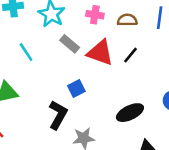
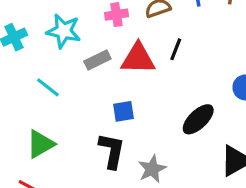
gray rectangle: (70, 44) -> (97, 60), turned -48
blue square: (76, 88) -> (123, 111), turned 36

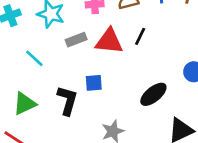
black L-shape: (112, 151) -> (67, 100), moved

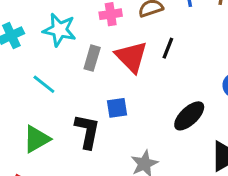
gray rectangle: (76, 40) -> (92, 58), turned -48
red triangle: (109, 41) -> (131, 57), turned 44

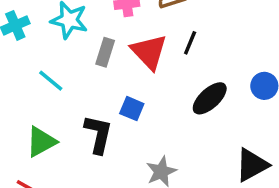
blue square: (117, 108) -> (132, 109), turned 30
black ellipse: (189, 116) -> (210, 98), moved

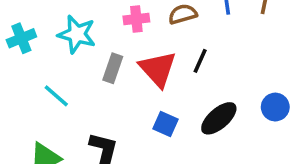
blue square: (132, 109) -> (165, 124), moved

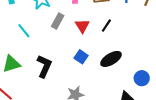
red triangle: (158, 69) -> (82, 26), size x0.7
blue circle: (275, 107) -> (142, 78), moved

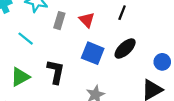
black line: (106, 26) -> (122, 13), moved
blue square: (81, 57) -> (93, 53), size x1.5

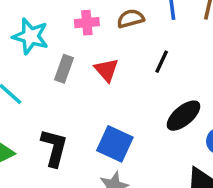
black ellipse: (125, 49) -> (183, 116), moved
blue square: (93, 53) -> (115, 144), moved

